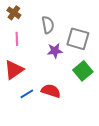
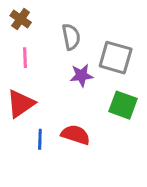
green square: (83, 71) -> (123, 105), turned -30
blue line: (27, 94) -> (40, 139), turned -56

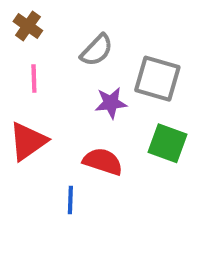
gray semicircle: (71, 37) -> (97, 50), turned 55
red semicircle: (76, 135) -> (103, 162), moved
blue line: (40, 139) -> (70, 200), moved

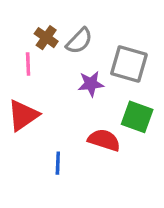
brown cross: (28, 26) -> (46, 38), moved
red semicircle: (103, 162) -> (104, 140), moved

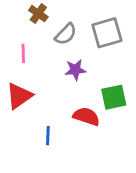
brown cross: (46, 38) -> (38, 14), moved
gray square: (129, 64) -> (107, 33), moved, turned -32
green square: (137, 117) -> (114, 97), turned -32

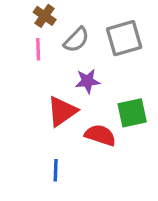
pink line: (23, 53) -> (38, 49), moved
red triangle: (19, 96) -> (62, 111), moved
blue line: (48, 136) -> (56, 170), moved

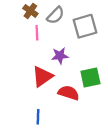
gray semicircle: (76, 40) -> (55, 15), moved
pink line: (38, 49) -> (37, 33), moved

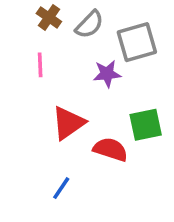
pink line: (37, 33) -> (40, 65), moved
purple star: (60, 56) -> (107, 74), moved
blue line: (38, 117) -> (61, 188), turned 32

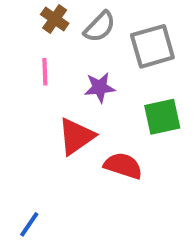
purple star: (107, 74) -> (100, 87), moved
green square: (146, 125) -> (162, 117), moved
blue line: (61, 188) -> (29, 224), moved

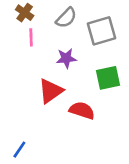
brown cross: (55, 19) -> (25, 13), moved
pink line: (45, 72) -> (31, 37), moved

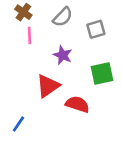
gray square: (101, 31) -> (96, 29), size x0.7
purple star: (66, 58) -> (63, 55), turned 30
blue line: (19, 150) -> (18, 124), moved

